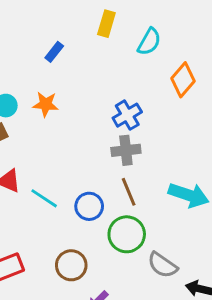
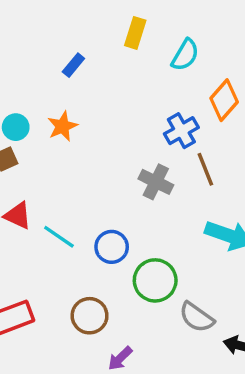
orange star: (46, 104) -> (62, 126), turned -30
blue cross: (127, 115) -> (181, 131), moved
gray cross: (126, 150) -> (156, 182), turned 32
brown line: (129, 192) -> (205, 169), moved

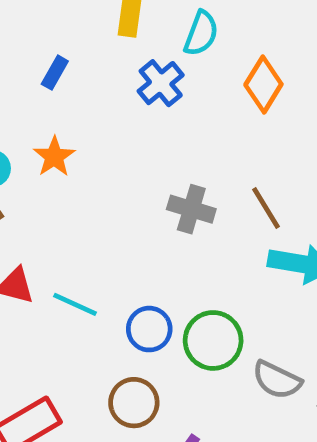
blue cross: (181, 131) -> (161, 83), moved
brown line: (205, 169) -> (266, 208), moved
blue circle: (112, 247) -> (149, 329), moved

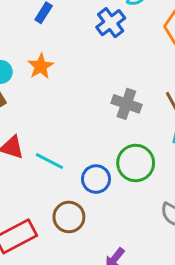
green circle: (213, 340) -> (136, 163), moved
brown circle: (134, 403) -> (69, 217), moved

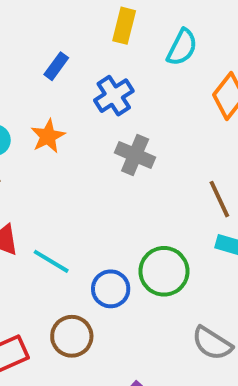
blue cross: (111, 23) -> (114, 96), moved
gray cross: (126, 104) -> (135, 155), moved

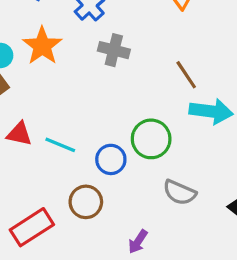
orange star: (48, 136) -> (42, 46), size x1.4
gray semicircle: (212, 343) -> (180, 192), moved

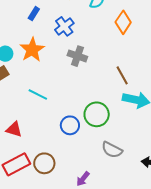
red triangle: (19, 134) -> (14, 129), moved
cyan line: (60, 145) -> (38, 94), moved
brown circle: (86, 202) -> (44, 163), moved

